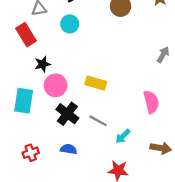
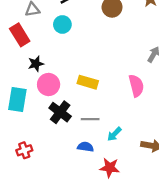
pink semicircle: (151, 102) -> (136, 86), moved
gray line: (98, 121) -> (90, 119), turned -30
blue semicircle: (69, 149) -> (85, 147), moved

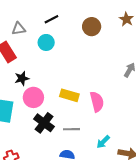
pink semicircle: (136, 86) -> (97, 102), moved
cyan arrow: (114, 134) -> (103, 142), moved

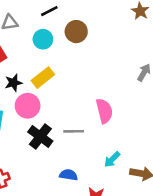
brown circle: (92, 27) -> (76, 32), moved
yellow rectangle: (69, 95) -> (43, 78), moved, turned -54
gray line: (71, 129) -> (74, 131), moved

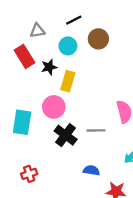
yellow rectangle: (43, 78) -> (68, 81), turned -36
black star: (13, 83) -> (49, 67), moved

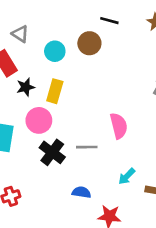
black line: (74, 20) -> (109, 21), moved, turned 42
gray triangle: (37, 31) -> (20, 34), turned 42
black star: (49, 67) -> (26, 87), moved

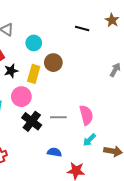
black line: (109, 21) -> (82, 29), moved
brown circle: (89, 43) -> (53, 63), moved
pink semicircle: (119, 126) -> (86, 115), moved

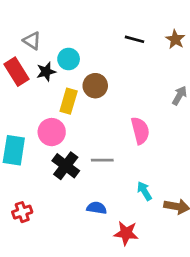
brown star: (112, 20) -> (175, 39), moved
black star: (11, 71) -> (46, 72), moved
pink semicircle: (86, 115) -> (140, 131), moved
cyan arrow: (89, 140) -> (144, 191), turned 104

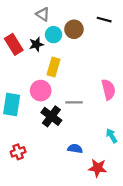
gray triangle: (32, 41) -> (43, 14), moved
brown circle: (95, 86) -> (74, 29), moved
gray line: (102, 160) -> (74, 102), moved

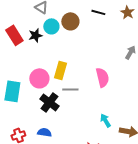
yellow rectangle: (54, 67) -> (60, 70), moved
blue semicircle: (75, 149) -> (44, 132), moved

